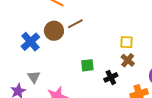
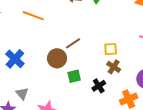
brown line: (75, 24) -> (73, 43), moved
brown circle: (54, 31) -> (57, 58), moved

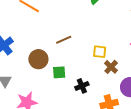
brown circle: (57, 58) -> (38, 59), moved
brown cross: (114, 67) -> (111, 67), moved

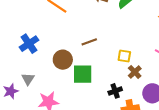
green square: (59, 72) -> (83, 74), size x1.5
black cross: (82, 86) -> (115, 91), moved

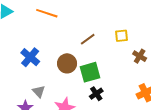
yellow square: (124, 56) -> (121, 36), moved
black cross: (115, 91) -> (96, 94), moved

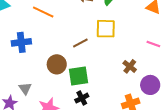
yellow square: (121, 36) -> (106, 29), moved, size x1.5
blue cross: (30, 57) -> (21, 42), moved, turned 36

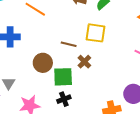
brown line: (80, 43) -> (69, 44), turned 35
brown cross: (130, 66) -> (84, 62), moved

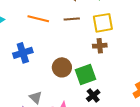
brown line: (69, 44) -> (72, 19), moved
brown cross: (84, 62) -> (100, 46), moved, turned -32

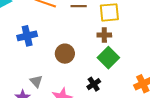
green square: (85, 75) -> (108, 58), moved, turned -30

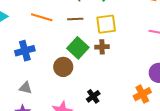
green square: (108, 58) -> (78, 48), moved
gray triangle: (36, 81) -> (26, 88), moved, turned -32

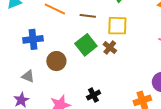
brown cross: (102, 47) -> (110, 48), turned 32
brown circle: (63, 67) -> (56, 61), moved

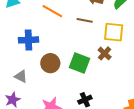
green square: (86, 45) -> (79, 63), moved, turned -35

